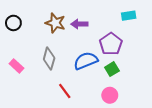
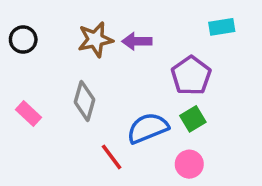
brown star: (55, 23) -> (95, 40), turned -30
blue semicircle: (86, 61) -> (148, 128), moved

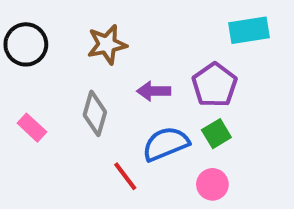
cyan rectangle: (222, 27) -> (249, 30), size x1.4
black circle: (23, 40) -> (26, 44), size x1.4
purple arrow: (137, 41) -> (154, 91), moved

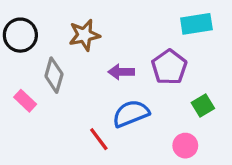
gray diamond: (95, 113) -> (54, 75), moved
green square: (216, 134) -> (203, 106), moved
pink circle: (212, 184) -> (185, 146), moved

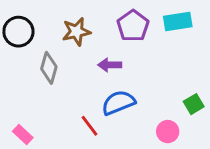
purple pentagon: (169, 67) -> (133, 26), moved
pink rectangle: (25, 101) -> (23, 134), moved
green square: (203, 106) -> (194, 104), moved

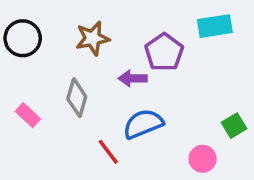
purple pentagon: (133, 26) -> (164, 52), moved
gray diamond: (49, 68) -> (77, 98), moved
pink rectangle: (23, 134) -> (28, 115), moved

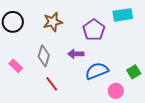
purple arrow: (133, 78) -> (76, 54), moved
blue semicircle: (143, 124) -> (97, 71), moved
red line: (108, 152) -> (52, 84), moved

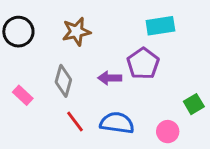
cyan rectangle: (123, 15) -> (160, 26), moved
purple pentagon: (94, 30) -> (143, 63), moved
blue semicircle: (97, 71) -> (117, 123), moved, turned 30

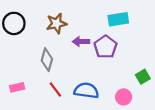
purple arrow: (110, 78) -> (81, 42), moved
pink rectangle: (23, 95) -> (17, 87), moved, turned -56

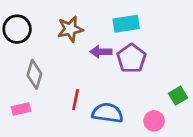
cyan rectangle: (118, 19) -> (126, 24), moved
gray diamond: (47, 60) -> (34, 74), moved
red line: (55, 90) -> (76, 100), moved, turned 49

